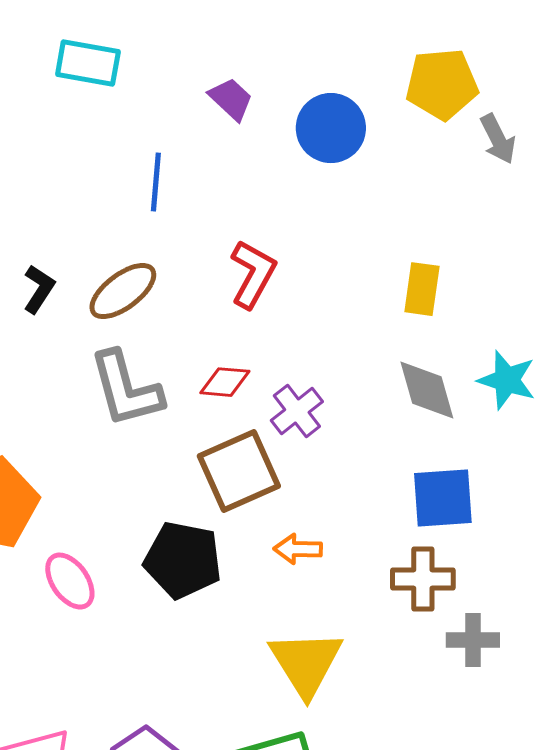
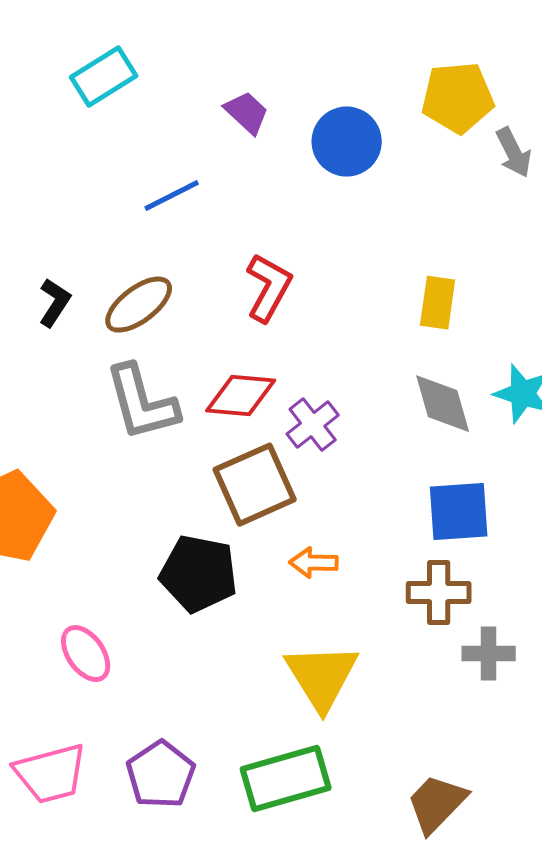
cyan rectangle: (88, 63) -> (104, 77), turned -42
blue line: (156, 182) -> (172, 196), turned 58
red diamond: (225, 382) -> (241, 396), size x1.4
pink ellipse: (70, 581) -> (86, 654), moved

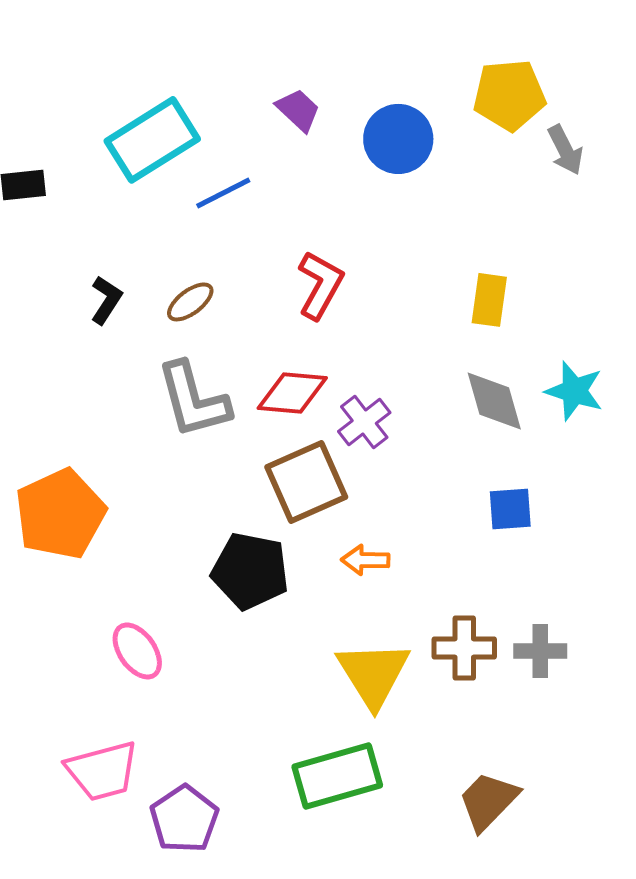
cyan rectangle: (104, 77) -> (152, 140), moved, size x1.4
brown ellipse: (139, 305) -> (190, 302), size x0.7
blue square: (459, 512) -> (510, 509), size x0.7
brown cross: (439, 593) -> (464, 648), moved
purple pentagon: (161, 775) -> (184, 819), moved

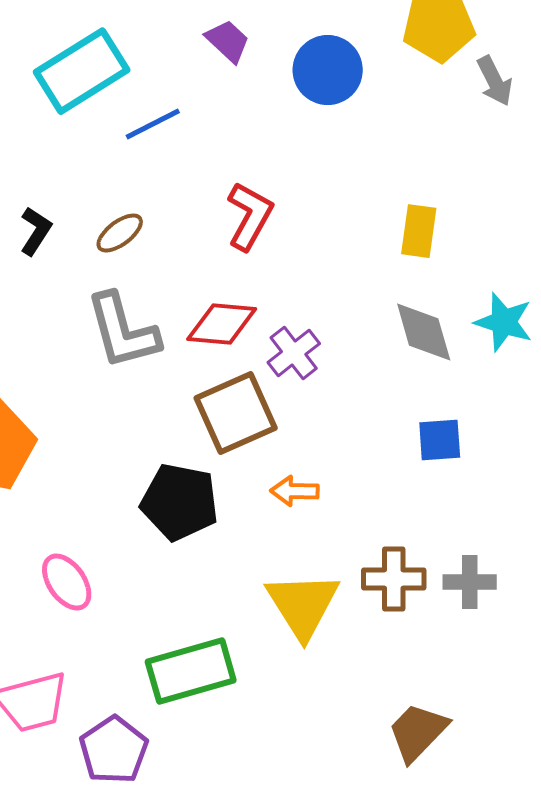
green rectangle: (337, 776) -> (191, 671), moved

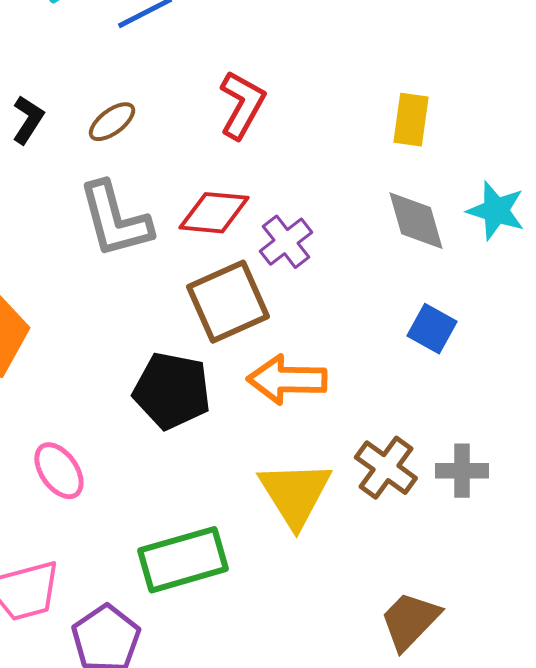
blue square: (440, 440) -> (432, 329), turned 33
orange arrow: (295, 491) -> (287, 380), size x1.6
brown cross: (394, 579) -> (386, 468), turned 36

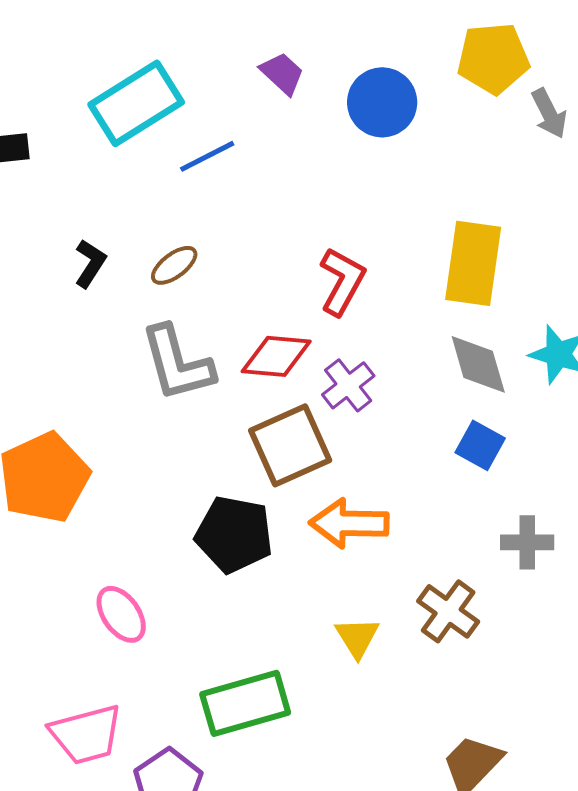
red L-shape: (242, 105) -> (342, 281), moved
yellow rectangle: (411, 120) -> (473, 263), size x1.6
blue square: (432, 329) -> (480, 445), moved
gray cross: (462, 471) -> (527, 542), moved
yellow triangle: (295, 494) -> (357, 637), size x0.6

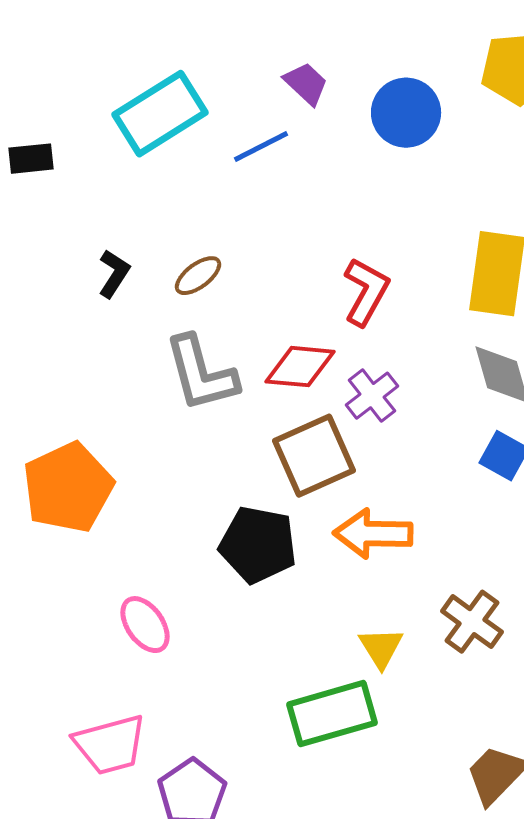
blue line: (207, 156) -> (261, 147), moved
green rectangle: (245, 703) -> (332, 714), moved

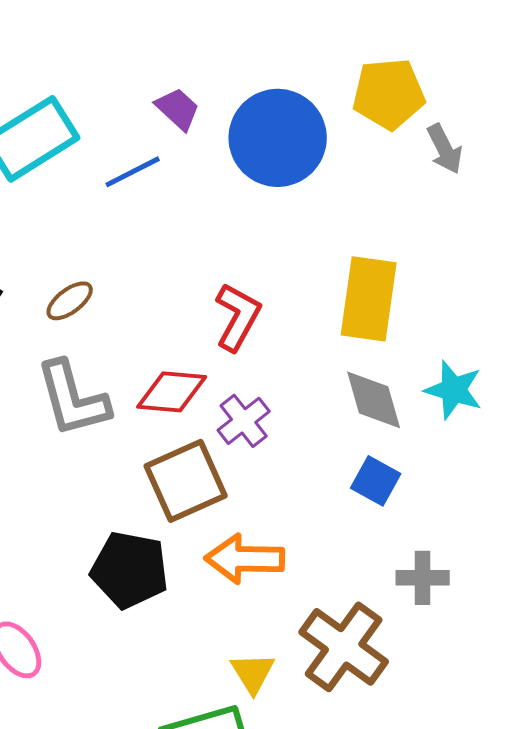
blue circle: (406, 113) -> (278, 138), size x1.4
brown cross: (472, 622) -> (344, 647), size x1.4

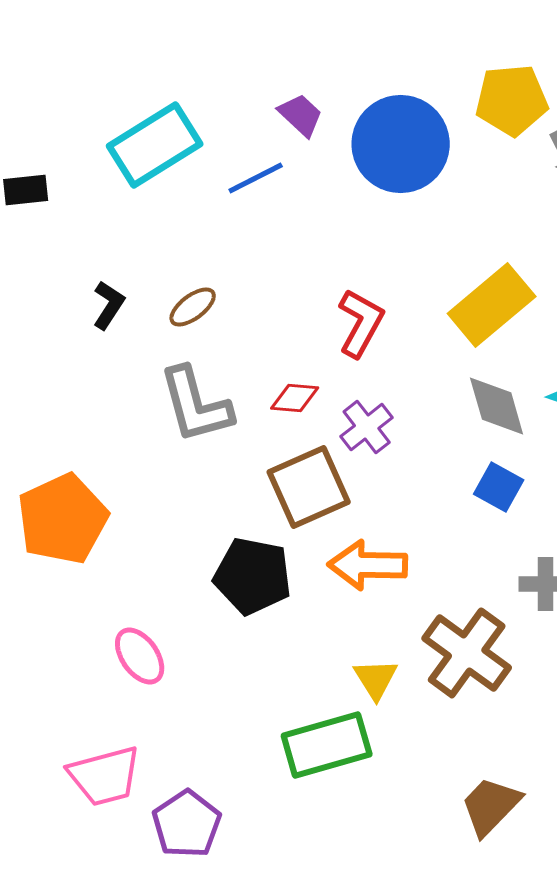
yellow rectangle: (369, 299) -> (492, 305), turned 42
red diamond: (172, 392) -> (295, 398), size x0.7

